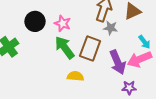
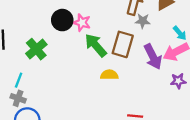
pink star: (63, 23) -> (82, 23), moved
purple star: (129, 88) -> (178, 81), moved

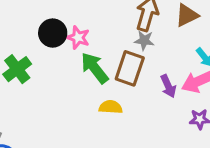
gray star: (143, 21) -> (144, 40), moved
purple arrow: (153, 57) -> (168, 86), size x0.7

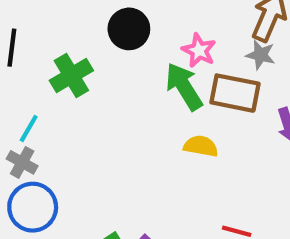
pink star: (78, 38) -> (199, 50), moved
brown rectangle: (130, 68) -> (235, 93), turned 76

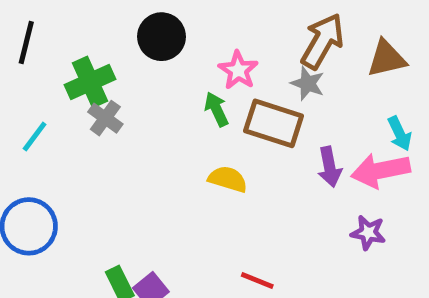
green arrow: (184, 86) -> (216, 109), size x0.6
gray cross: (22, 162) -> (105, 118), moved

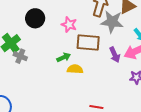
gray star: (308, 83) -> (112, 22), moved, size x1.6
green arrow: (216, 109) -> (64, 57), moved, turned 104

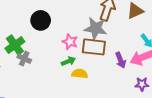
gray star: (112, 22) -> (96, 28), moved
pink star: (69, 25) -> (70, 42), moved

